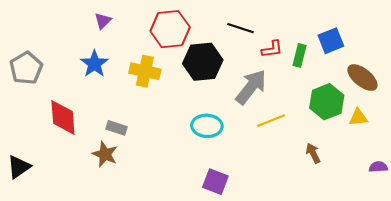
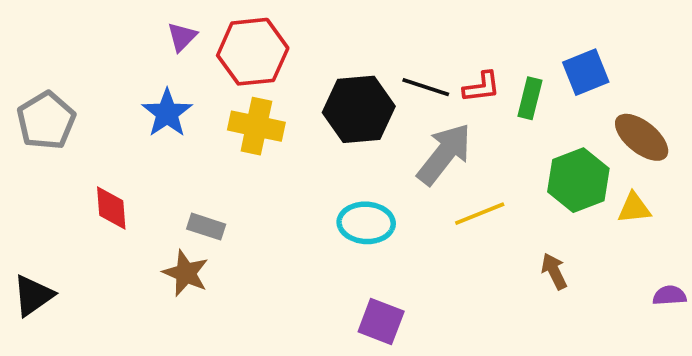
black line: (241, 28) -> (426, 87), moved
red hexagon: (170, 29) -> (253, 52), moved
red diamond: (63, 117) -> (111, 208), size x0.7

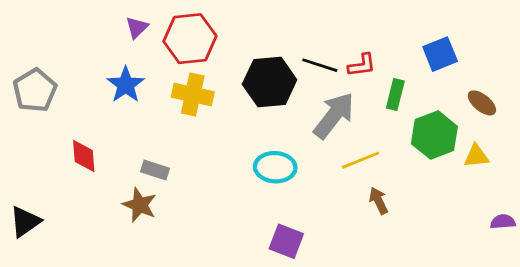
green rectangle: (530, 98) -> (395, 95), moved
brown ellipse: (642, 137) -> (482, 103), size x0.7
brown arrow: (554, 271) -> (379, 201), moved

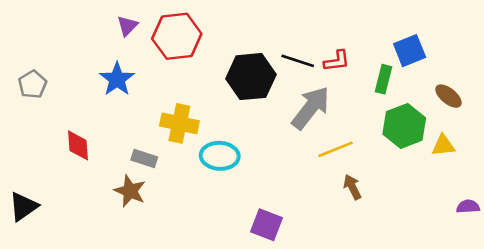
gray pentagon: (35, 90) -> (33, 84), size x0.7
yellow cross: (193, 95) -> (179, 123), moved
green rectangle: (395, 95) -> (384, 79), moved
cyan ellipse: (275, 167) -> (220, 156), moved

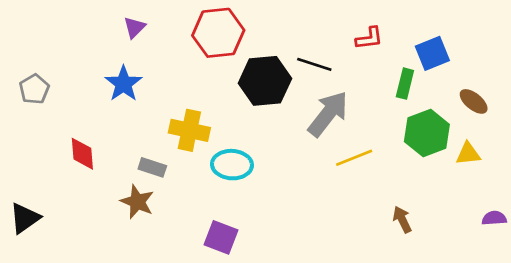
red hexagon: (177, 36) -> (218, 33), moved
red L-shape: (337, 61) -> (369, 38), moved
brown arrow: (352, 187) -> (402, 220), moved
purple square: (267, 225) -> (221, 237), moved

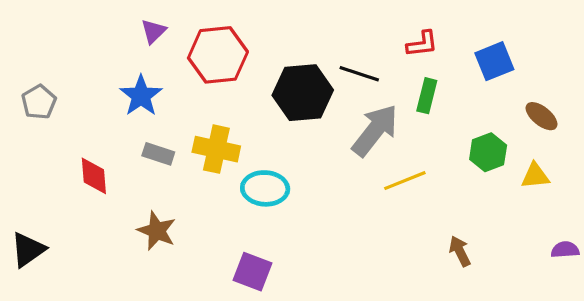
red hexagon: (218, 33) -> (218, 55), moved
green rectangle: (405, 84) -> (427, 96), moved
green hexagon: (427, 133) -> (488, 152), size x0.7
gray rectangle: (152, 167) -> (158, 154), moved

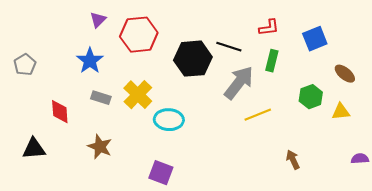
yellow cross: (216, 149) -> (138, 95), turned 32
black triangle: (28, 250) -> (34, 149), moved, turned 30

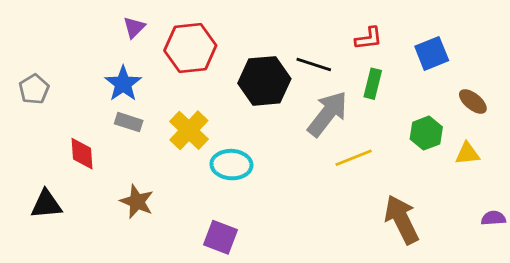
gray rectangle: (101, 98) -> (129, 122), moved
brown arrow: (293, 160) -> (402, 219), size x1.8

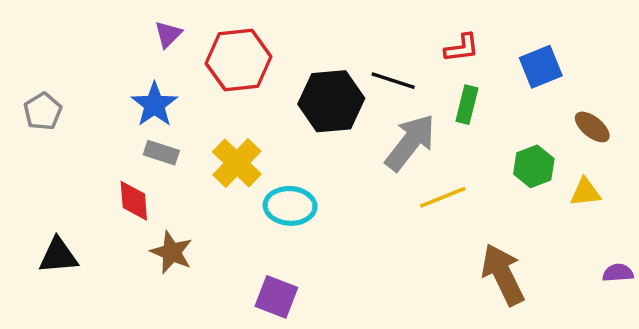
red diamond: (82, 154) -> (134, 201), moved

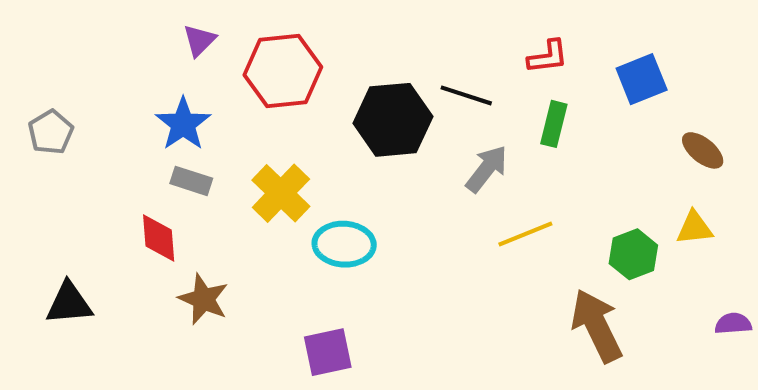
gray arrow: (410, 142) -> (487, 169), size x0.7
green hexagon: (534, 166) -> (633, 254), moved
purple square: (276, 297) -> (328, 352), turned -33

